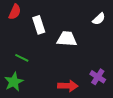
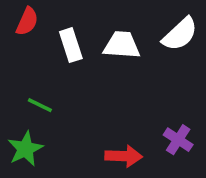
white semicircle: (99, 19) -> (180, 34), size x1.5
white trapezoid: (67, 39) -> (122, 45), moved

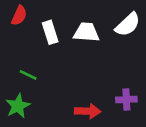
purple cross: (178, 140) -> (126, 99), turned -36

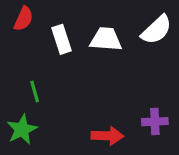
green line: (28, 75) -> (35, 92), turned 48

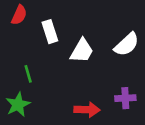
white semicircle: (156, 30) -> (127, 44), moved
white trapezoid: (106, 39) -> (82, 51), moved, turned 116

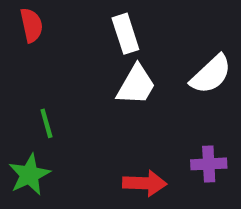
red semicircle: (19, 15) -> (31, 25), turned -36
white rectangle: (50, 32) -> (125, 34), moved

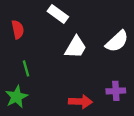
red semicircle: (31, 25) -> (18, 29), moved
white rectangle: (125, 34) -> (58, 14), moved, turned -36

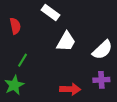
white semicircle: (117, 41) -> (102, 50), moved
green line: (26, 68) -> (22, 60), turned 48

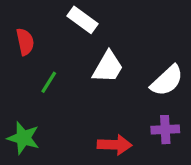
green line: (22, 60) -> (49, 82), moved
green star: (14, 85) -> (23, 138), turned -30

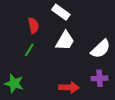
white rectangle: (83, 20) -> (61, 12), moved
red semicircle: (25, 42) -> (33, 25), moved

